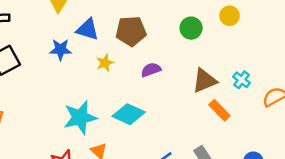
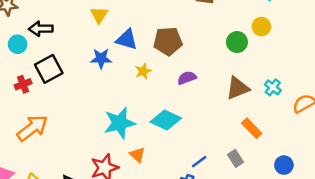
green circle: (191, 28) -> (237, 42), moved
orange rectangle: (219, 110) -> (252, 128), moved

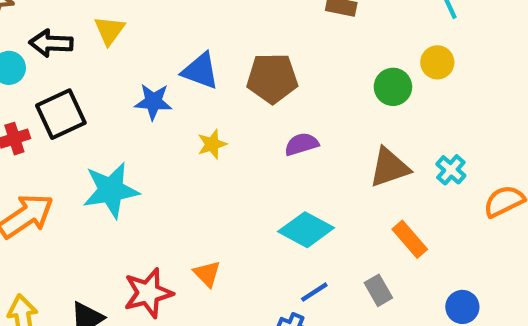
yellow triangle: (99, 15) -> (109, 30), moved
yellow star: (143, 71) -> (212, 144), moved
cyan diamond: (166, 120) -> (306, 230), moved
cyan star: (120, 123) -> (111, 190), moved

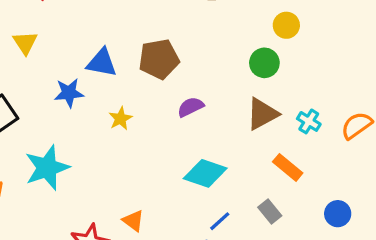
green circle: (393, 87) -> (264, 63), moved
cyan cross: (451, 170) -> (309, 121), moved

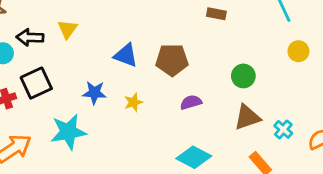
yellow circle: (286, 25) -> (298, 51), moved
green circle: (264, 63) -> (243, 76), moved
blue star: (69, 93) -> (94, 93), moved

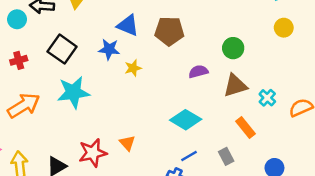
black square: (36, 83) -> (62, 49), moved, turned -32
blue star: (94, 93) -> (109, 49), moved
purple semicircle: (191, 102) -> (198, 72), moved

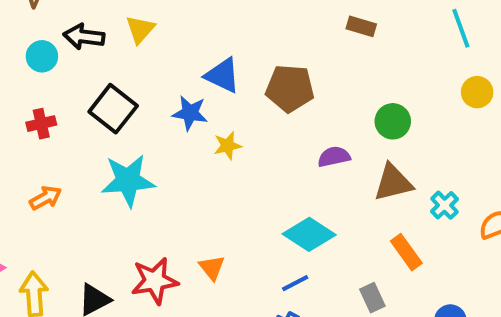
orange arrow: (24, 106) -> (46, 198), size x0.6
blue line: (189, 156) -> (295, 283), moved

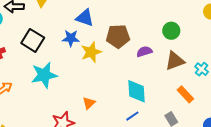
brown pentagon: (290, 88) -> (118, 36), moved
yellow star: (228, 146) -> (91, 52), size x1.5
cyan diamond: (309, 234) -> (136, 91), turned 60
orange triangle: (212, 268) -> (89, 103), moved, turned 32

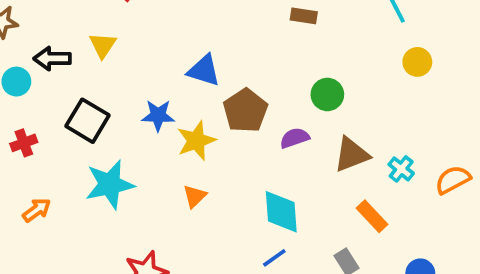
blue triangle: (85, 18) -> (204, 70), moved
green circle: (171, 31) -> (327, 94), moved
brown pentagon: (118, 36) -> (245, 111), turned -30
orange triangle: (89, 103) -> (195, 196), moved

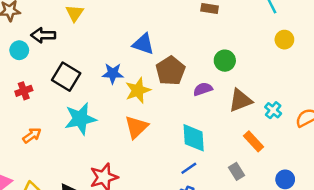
yellow triangle: (103, 45) -> (75, 13), moved
orange triangle: (195, 196) -> (136, 127), size x1.5

